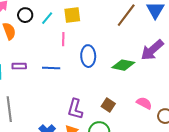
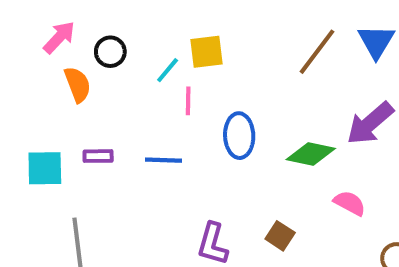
cyan line: (47, 18) -> (168, 70), moved
pink semicircle: (144, 103) -> (350, 203), moved

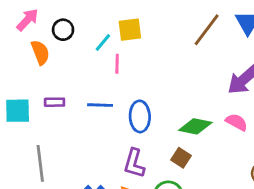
blue ellipse: (239, 136) -> (140, 116), moved
green diamond: (311, 154) -> (195, 126), moved
pink semicircle: (350, 203) -> (237, 122), moved

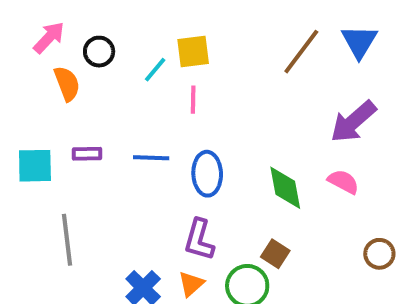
pink line: (117, 64) -> (193, 100), moved
green diamond: (195, 126) -> (285, 188), turned 68
brown square: (181, 158) -> (275, 254), moved

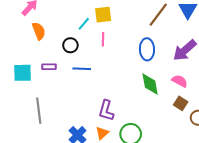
black circle: (99, 52) -> (70, 45), moved
blue ellipse: (207, 174) -> (147, 49), moved
brown square: (275, 254) -> (181, 103), moved

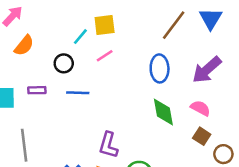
orange semicircle: (39, 31) -> (24, 45), turned 60
pink line: (103, 39) -> (105, 56), turned 56

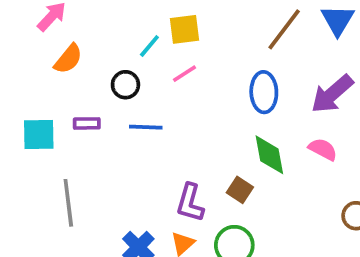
brown square: (202, 136) -> (240, 190), moved

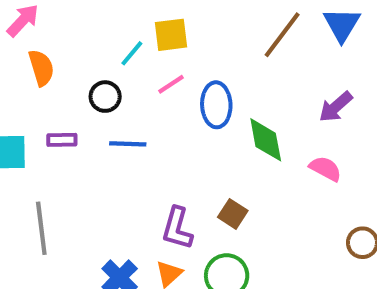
orange semicircle: (68, 59) -> (41, 68), turned -56
blue ellipse: (264, 92) -> (216, 105), moved
purple arrow: (332, 94) -> (336, 107), size x0.7
green diamond: (269, 155) -> (266, 140), moved

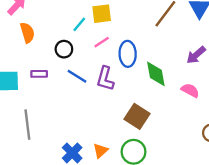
blue line: (128, 144) -> (77, 76), turned 30
brown square: (233, 214) -> (137, 116), size x1.5
purple L-shape: (177, 228) -> (105, 79), moved

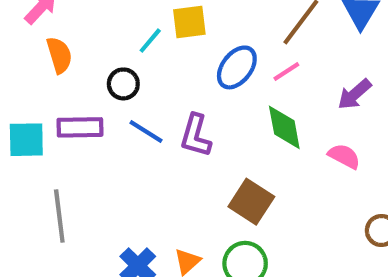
pink line: (102, 42) -> (286, 72), moved
blue ellipse: (128, 54) -> (237, 67), moved, turned 40
purple rectangle: (39, 74) -> (80, 127), size x1.5

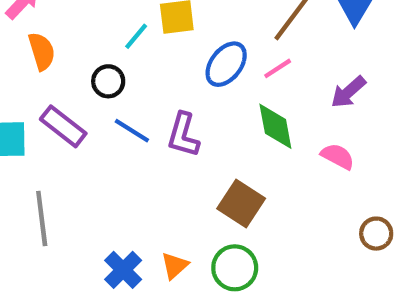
purple rectangle: (80, 127) -> (63, 126), turned 39

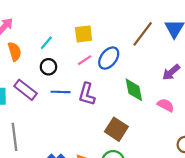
cyan line: (136, 36) -> (46, 43), moved
pink line: (278, 68) -> (85, 60), moved
blue line: (132, 131) -> (61, 92), turned -30

